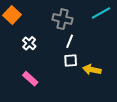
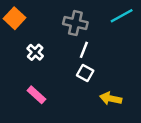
white square: (71, 61) -> (85, 73), turned 32
yellow arrow: (92, 70) -> (111, 98), moved

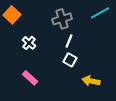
gray cross: (75, 23) -> (62, 19), turned -30

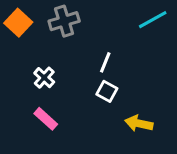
gray cross: (62, 19) -> (64, 21), moved
white cross: (29, 43) -> (44, 78), moved

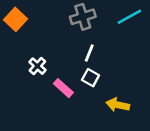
gray cross: (64, 21) -> (83, 17), moved
pink rectangle: (46, 119) -> (63, 88), moved

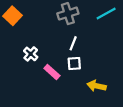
white square: (91, 78) -> (74, 63), turned -32

